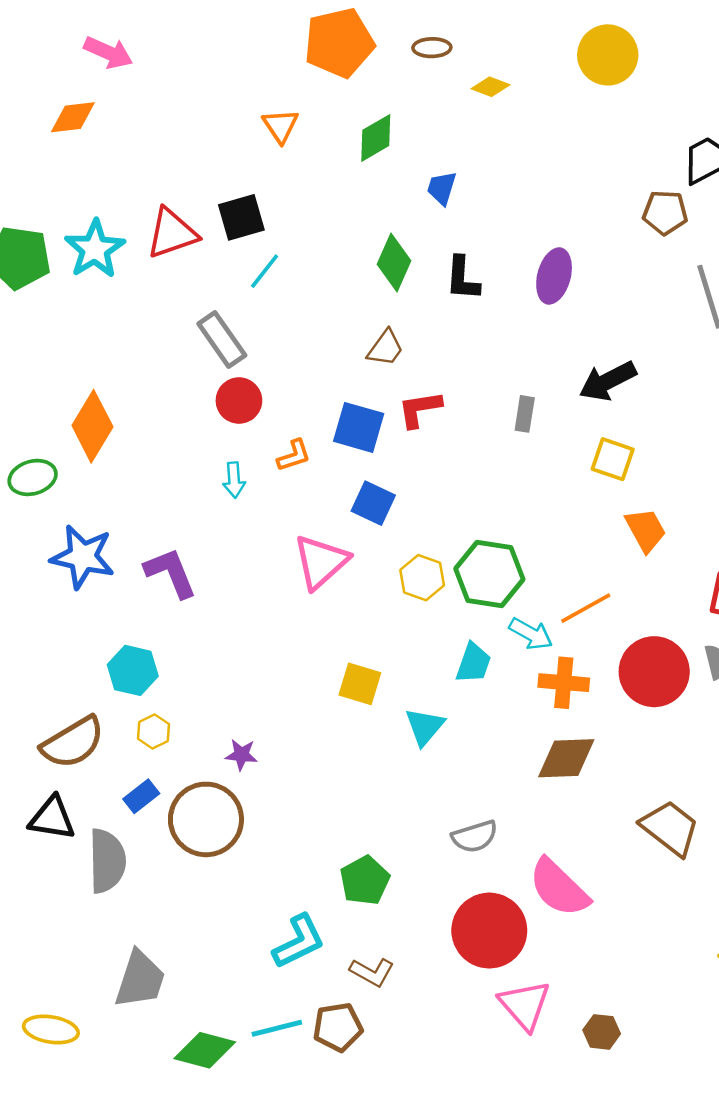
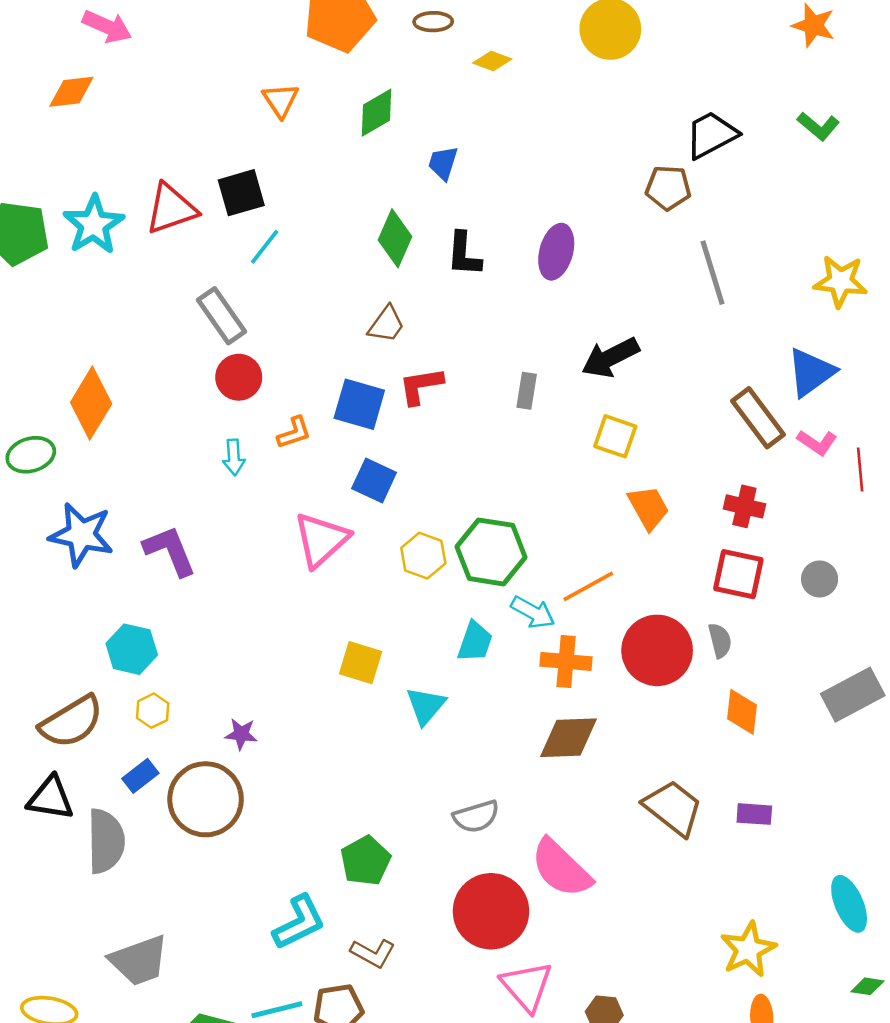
gray trapezoid: (140, 979) -> (139, 960), turned 52

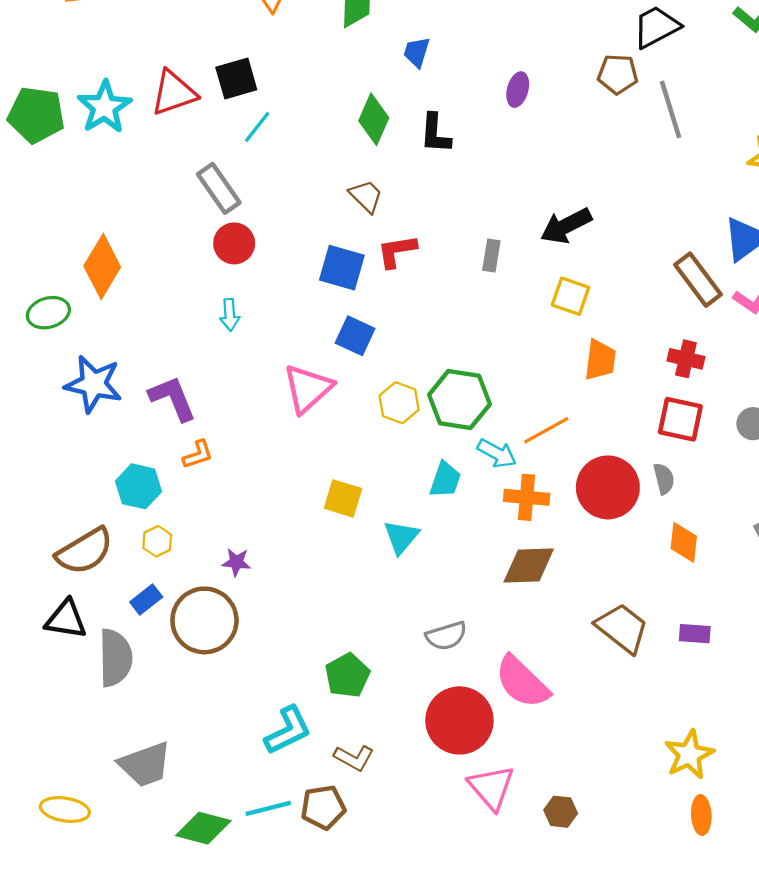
purple ellipse: (556, 252) -> (518, 90), moved, size x0.7
gray line: (712, 273) -> (671, 109), moved
brown trapezoid: (386, 324) -> (366, 196), turned -81
orange L-shape: (294, 433) -> (198, 454), moved
orange trapezoid: (648, 508) -> (600, 360), turned 36

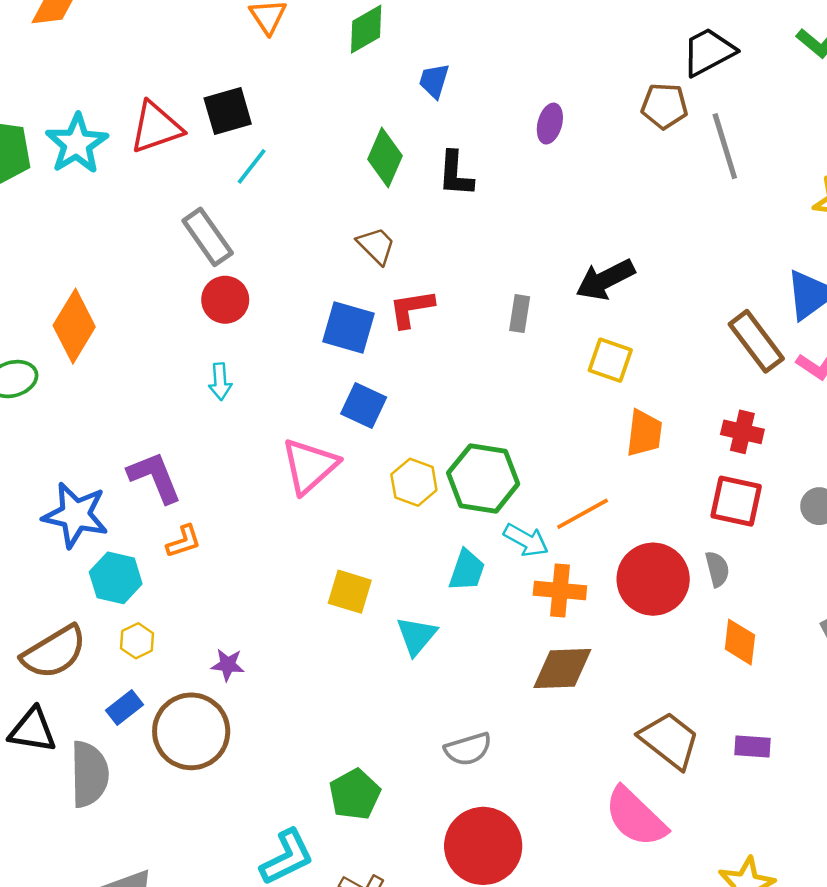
blue star: (93, 384) -> (75, 515), moved
pink semicircle: (522, 682) -> (635, 817), moved

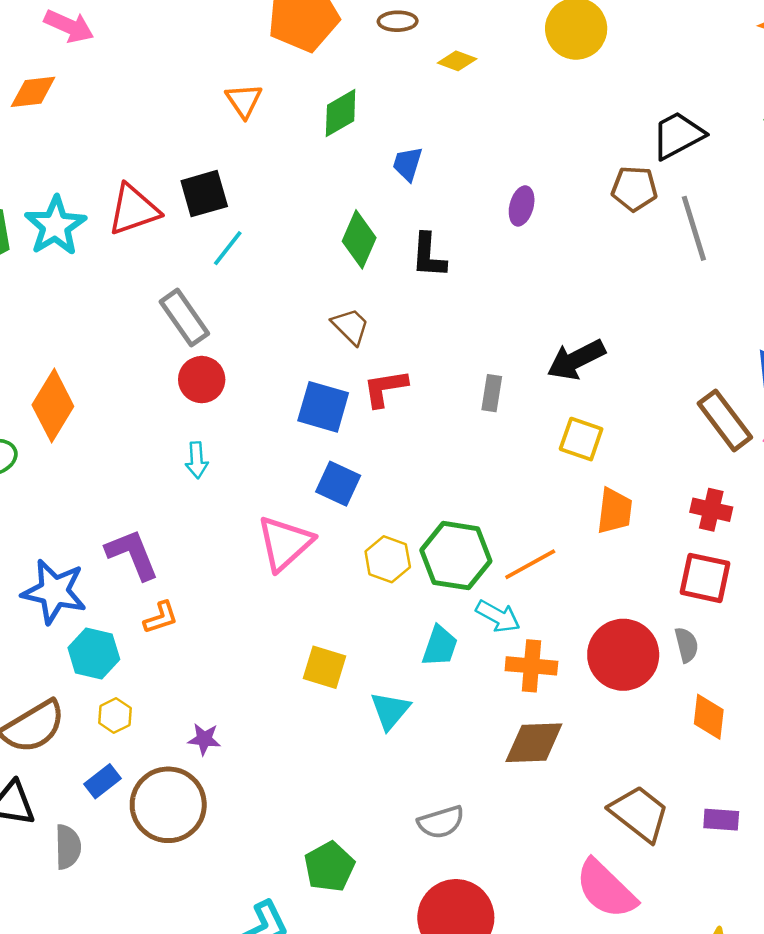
orange line: (583, 514) -> (530, 564), moved
gray semicircle: (89, 774) -> (68, 847), size x0.7

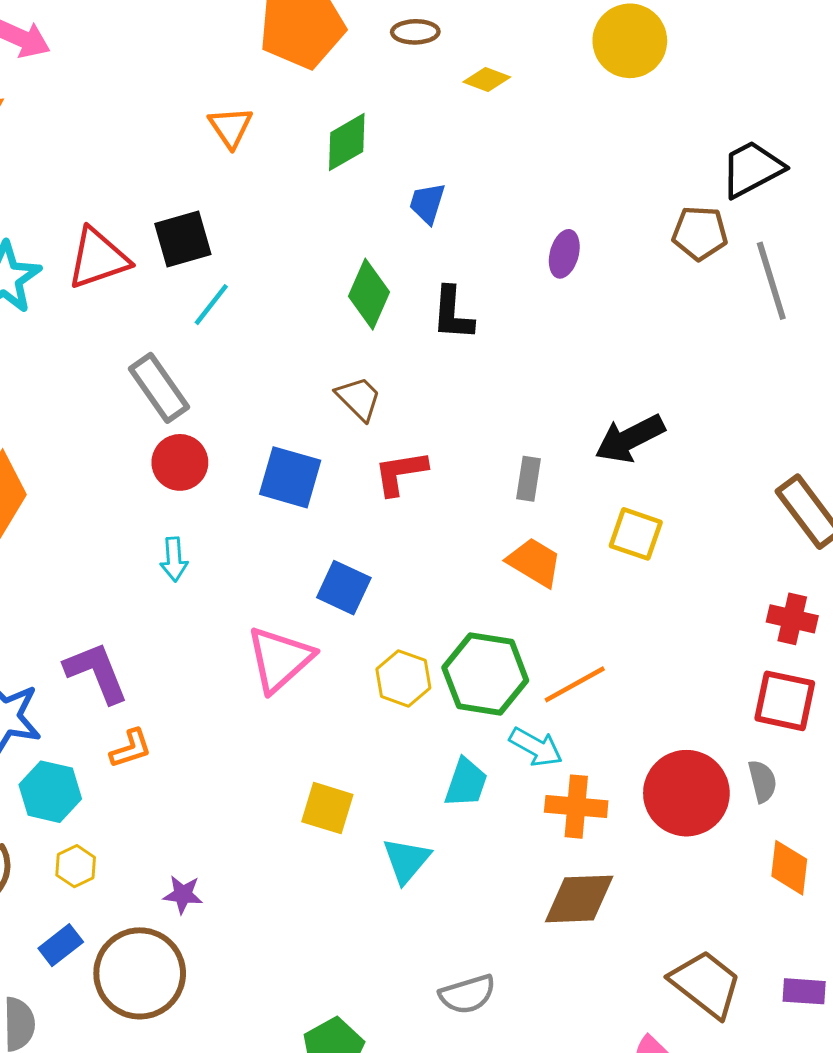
blue square: (323, 407) -> (290, 477), moved
orange trapezoid: (615, 511) -> (534, 562), moved, turned -66

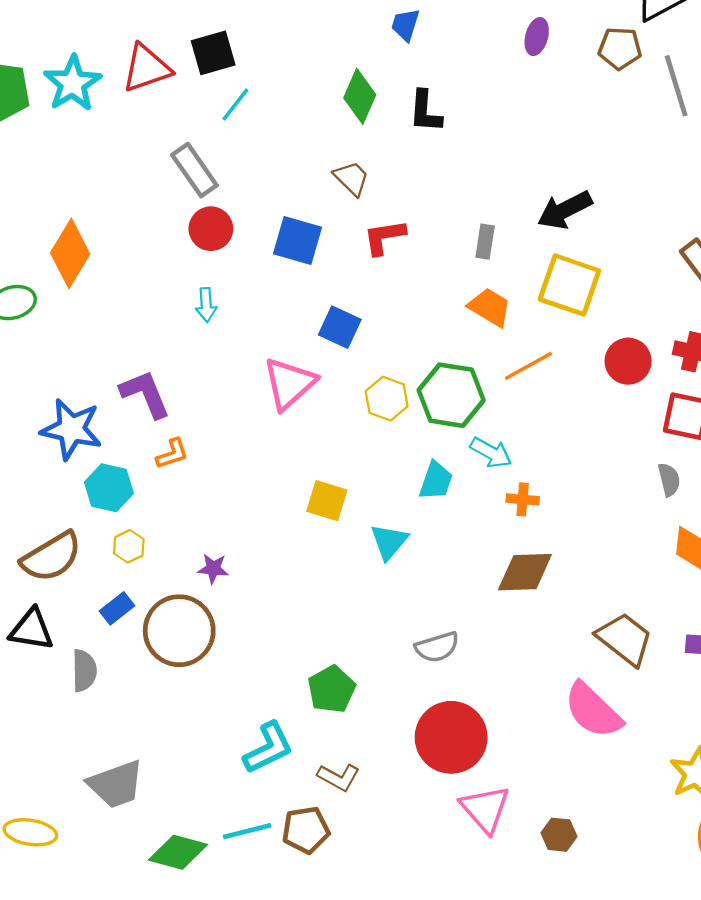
purple ellipse: (564, 254) -> (537, 37), moved
yellow square: (636, 534) -> (569, 285), size x1.5
orange line: (575, 684) -> (528, 366), moved
red circle: (686, 793) -> (628, 361), moved, size x0.7
orange cross: (576, 807) -> (523, 499), size x0.7

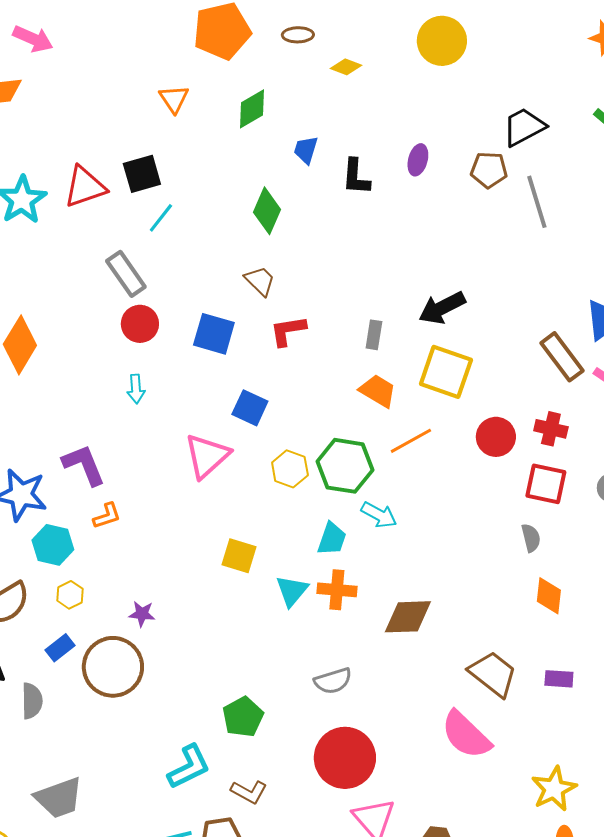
black L-shape: (425, 112) -> (356, 177), moved
orange cross: (523, 499) -> (337, 590), moved, size x1.4

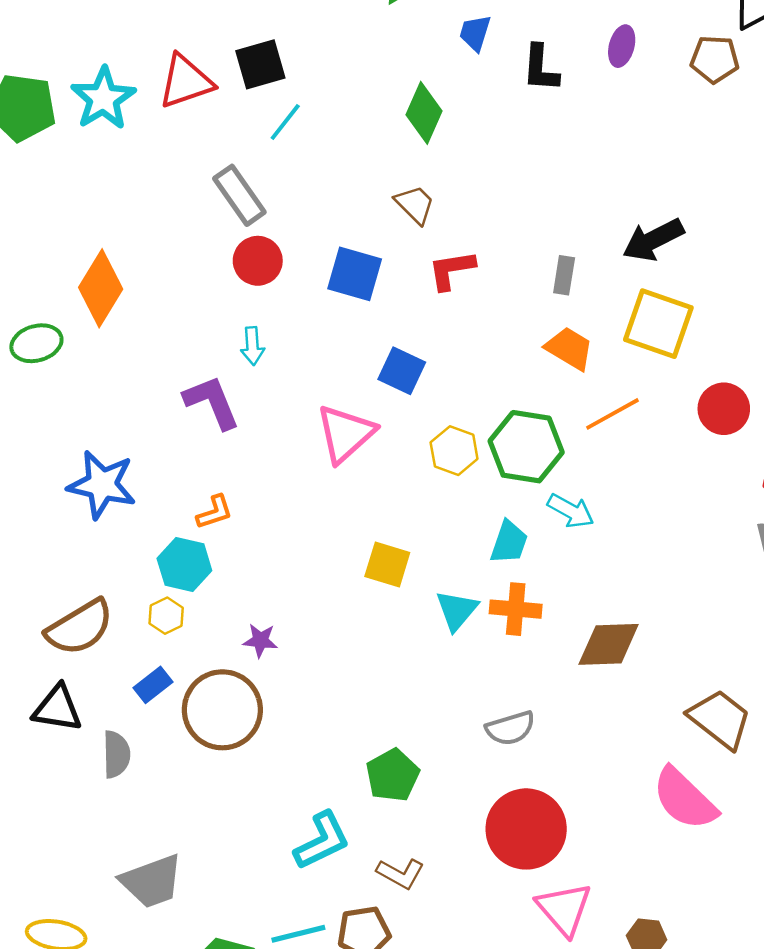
purple L-shape: (84, 465) -> (212, 402), moved
cyan hexagon: (53, 545) -> (184, 565), moved

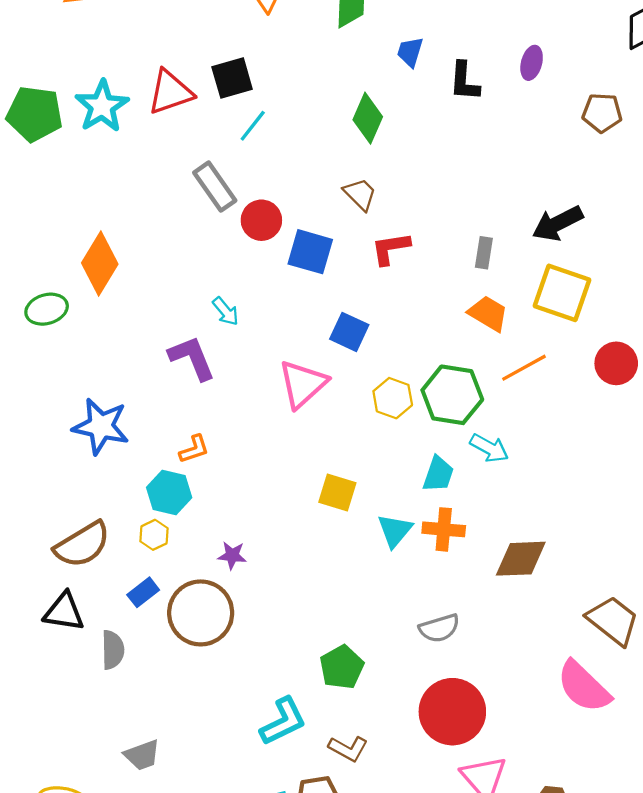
brown pentagon: (715, 59) -> (602, 113), moved
red circle: (258, 261) -> (261, 220), moved
cyan arrow: (252, 346) -> (226, 311), turned -36
gray trapezoid: (152, 881) -> (142, 755), size x0.7

